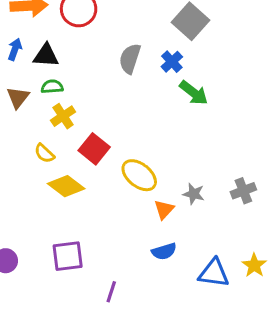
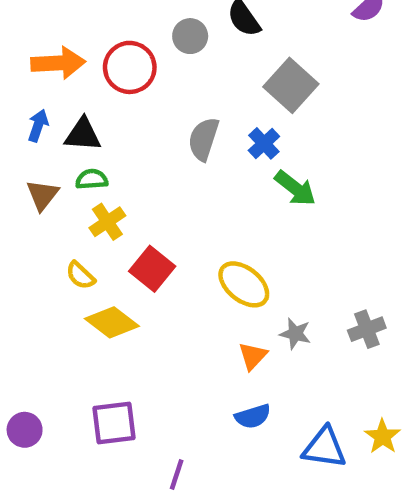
yellow ellipse: (139, 175) -> (244, 284), moved

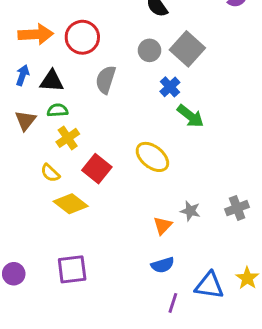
gray circle: (190, 36) -> (149, 50), moved
gray semicircle: (204, 139) -> (106, 80), moved
yellow ellipse: (244, 284) -> (152, 157), moved
purple line: (177, 475) -> (173, 303), moved

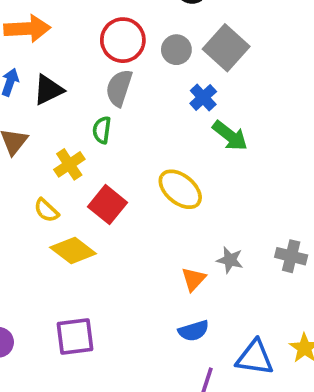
red circle: (82, 37) -> (123, 40), moved
black triangle: (52, 81) -> (48, 90), turned -30
green semicircle: (58, 110) -> (102, 130), moved, turned -78
gray cross: (237, 208) -> (291, 256), turned 35

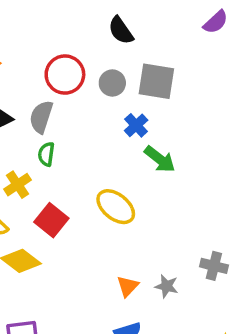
gray square: (226, 48) -> (156, 81), turned -33
gray semicircle: (119, 88) -> (41, 117), moved
gray star: (230, 260) -> (167, 286), moved

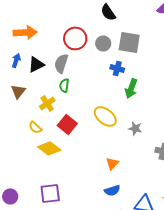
blue cross: (136, 125) -> (117, 68), turned -32
green arrow: (160, 159) -> (131, 88), turned 72
gray star: (167, 286) -> (135, 128), moved

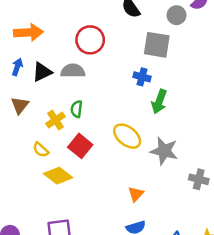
gray circle: (103, 43) -> (176, 15), moved
gray semicircle: (61, 63) -> (73, 71), turned 72
green semicircle: (64, 85) -> (77, 109), moved
gray star: (135, 128) -> (164, 151), size x1.6

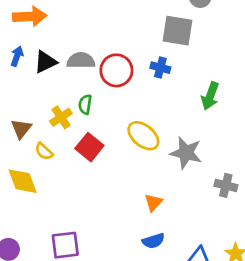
red circle: (90, 40) -> (116, 70), moved
green arrow: (159, 102) -> (210, 96), moved
brown triangle: (20, 105) -> (21, 129), moved
yellow diamond: (58, 176) -> (23, 181), moved, turned 32

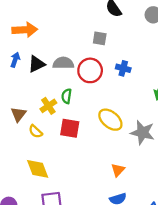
gray square: (177, 31) -> (100, 38), moved, size x0.6
red square: (89, 147) -> (70, 128), turned -30
yellow diamond: (23, 181) -> (38, 169), moved

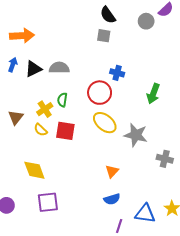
gray square: (100, 38) -> (104, 36), moved
red circle: (90, 70) -> (100, 93), moved
yellow semicircle: (35, 131) -> (41, 130), moved

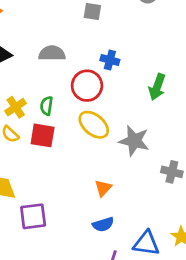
gray semicircle: (59, 68) -> (52, 53), moved
green semicircle: (62, 100) -> (47, 106), moved
purple square: (48, 202) -> (33, 216), moved

